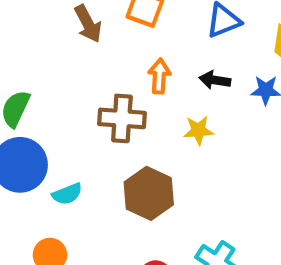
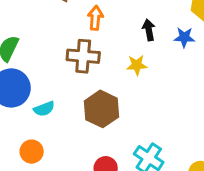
orange arrow: (159, 76) -> (95, 18), moved
black arrow: (215, 80) -> (149, 30), turned 70

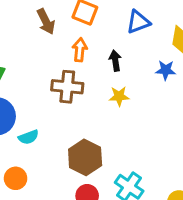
black arrow: (149, 30) -> (115, 61), moved
brown hexagon: (101, 109) -> (85, 157), moved

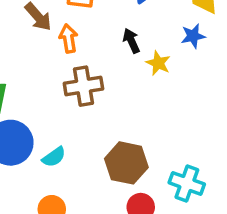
orange arrow: (80, 50) -> (68, 39), moved
yellow star: (119, 96) -> (158, 63), moved, turned -30

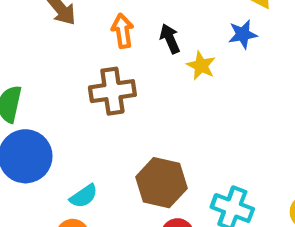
orange arrow: (68, 39) -> (123, 31), moved
cyan semicircle: (54, 157) -> (84, 196), moved

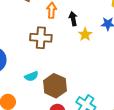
cyan semicircle: (84, 196) -> (31, 76), moved

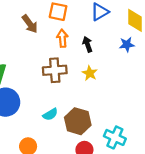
yellow star: (85, 34) -> (90, 73), moved

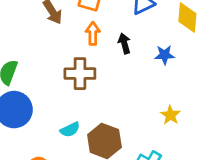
blue star: (127, 45) -> (165, 55), moved
yellow star: (90, 73) -> (170, 115), moved

